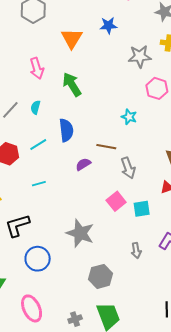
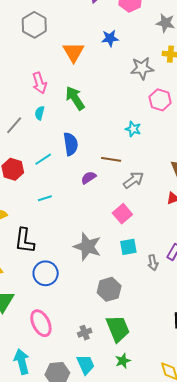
cyan semicircle: (35, 107) -> (40, 113), moved
gray arrow: (128, 168) -> (133, 180), turned -105
cyan square: (142, 209) -> (128, 247), moved
black L-shape: (17, 225) -> (25, 241), turned -64
gray arrow: (136, 251) -> (153, 263), moved

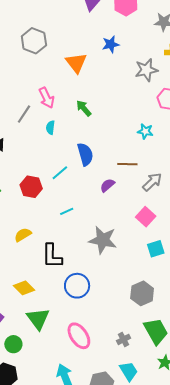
green arrow: (75, 98) -> (84, 108), size x0.7
gray line: (14, 125) -> (24, 114), moved
gray star: (87, 247) -> (103, 240), moved

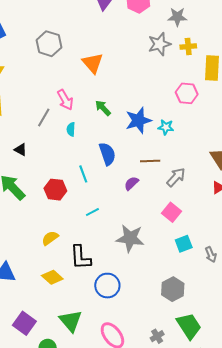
blue star: (111, 44) -> (138, 120), moved, size x1.5
gray star: (146, 70) -> (159, 44), moved
cyan line: (60, 173) -> (83, 174), turned -66
yellow diamond: (24, 288) -> (52, 277), moved

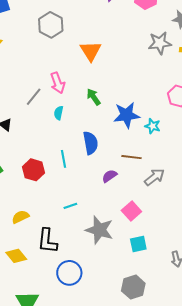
cyan line: (92, 212) -> (70, 206), moved
pink square: (172, 212) -> (131, 211), moved
cyan square: (184, 244) -> (138, 244), moved

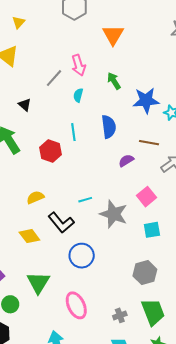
cyan line: (63, 159) -> (73, 132), moved
cyan line: (70, 206) -> (85, 200), moved
black L-shape: (47, 241) -> (61, 223), turned -48

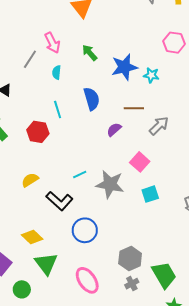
yellow diamond: (29, 236) -> (32, 237), moved
gray hexagon: (145, 273) -> (130, 259), moved

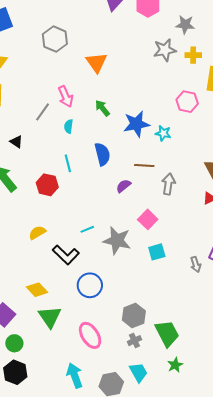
gray arrow: (159, 126) -> (168, 184), turned -40
green circle: (22, 289) -> (14, 343), moved

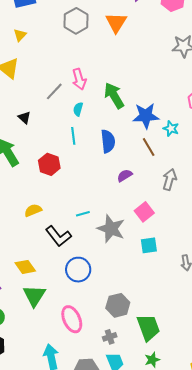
orange triangle: (96, 62) -> (116, 23), moved
green arrow: (102, 108) -> (114, 96), size x1.5
cyan line: (68, 163) -> (73, 136), moved
brown line: (144, 166) -> (149, 147), moved, turned 48
gray cross: (134, 341) -> (110, 337), moved

